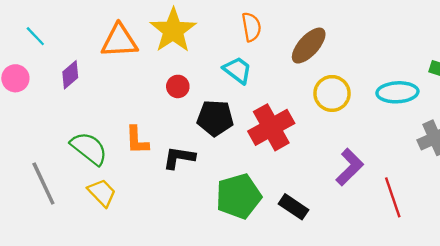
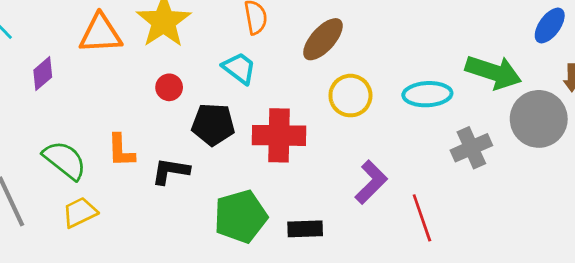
red cross: (271, 127) -> (279, 135), turned 30
yellow trapezoid: (102, 193) -> (80, 212), turned -72
black rectangle: (293, 207) -> (305, 229), turned -36

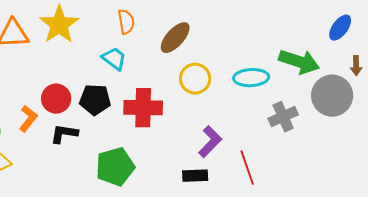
red circle: (169, 87) -> (56, 99), moved, size x1.5
orange L-shape: (121, 151) -> (28, 119), turned -140
black rectangle: (305, 229) -> (195, 176), moved

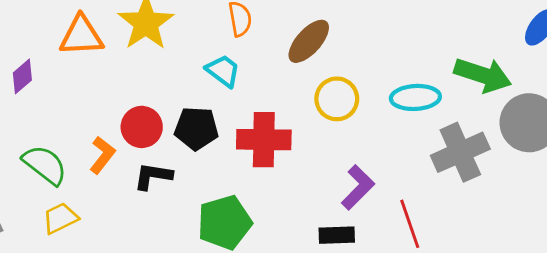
gray cross: (283, 117) -> (460, 152), size x1.4

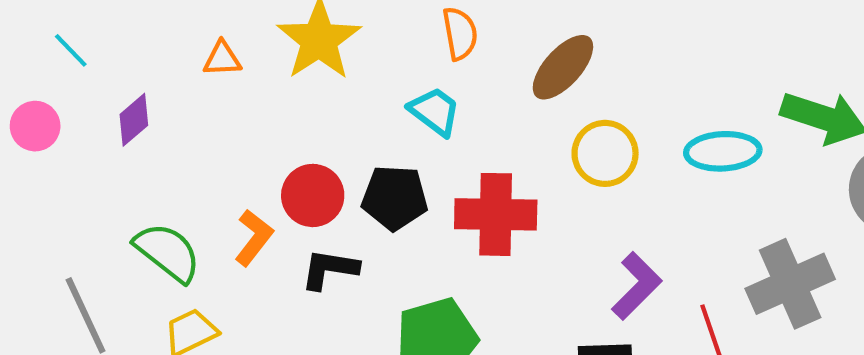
orange triangle: (81, 36) -> (222, 59), size x0.6
gray cross: (460, 152) -> (790, 284), moved

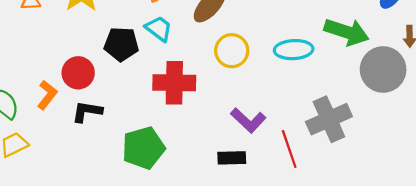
cyan trapezoid: (435, 111) -> (159, 29), moved
black pentagon: (395, 198) -> (121, 44), moved
purple L-shape: (637, 286) -> (248, 120), turned 88

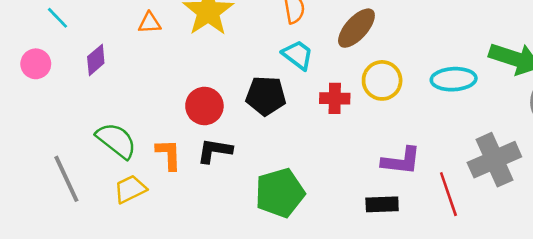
black pentagon: (121, 44) -> (266, 96), moved
red cross: (174, 83) -> (335, 98), moved, size x0.6
orange L-shape: (47, 95) -> (169, 155), moved, turned -40
purple L-shape: (248, 120) -> (401, 161), turned -36

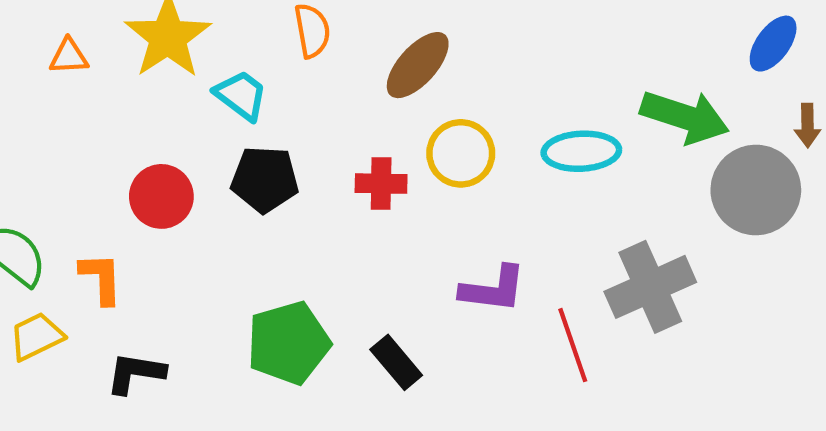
cyan trapezoid: (298, 55) -> (241, 95), moved
black L-shape: (215, 151) -> (136, 373), moved
black rectangle: (382, 204) -> (396, 362), moved, turned 52

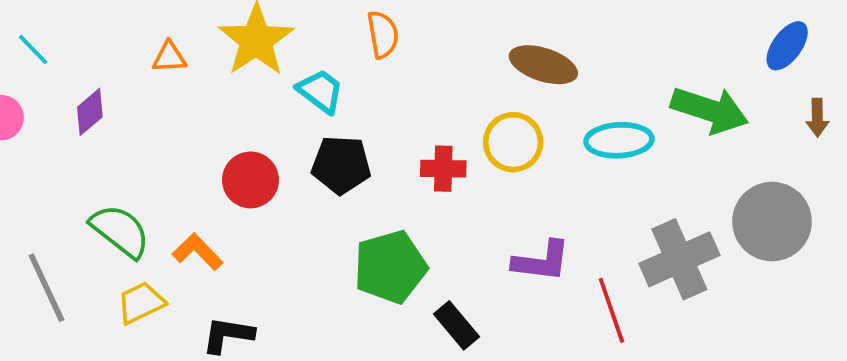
brown ellipse: (418, 65) -> (543, 65), moved, turned 66
gray circle: (756, 190) -> (772, 222), moved
orange L-shape: (101, 278) -> (198, 252), turned -42
green pentagon: (288, 343) -> (390, 267), moved

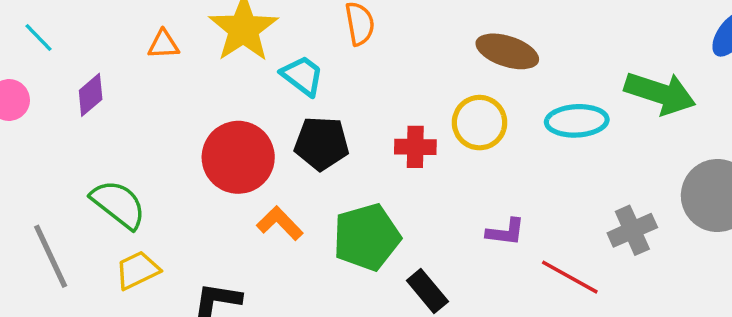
red circle: (250, 180) -> (238, 157), size x1.4
orange L-shape: (198, 252) -> (280, 223), moved
gray cross: (679, 259) -> (632, 230), size x0.7
purple L-shape: (541, 261) -> (506, 232), size x0.7
red line: (611, 310) -> (570, 277), turned -42

